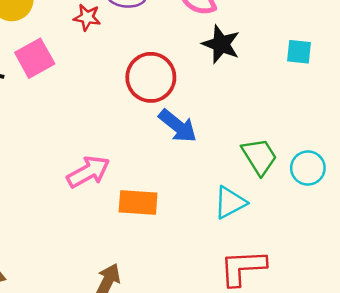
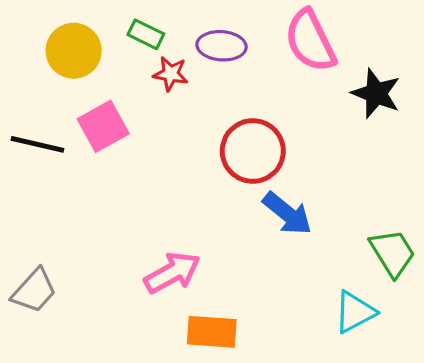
black star: (221, 44) -> (376, 93), moved
orange rectangle: (138, 202) -> (212, 332), moved

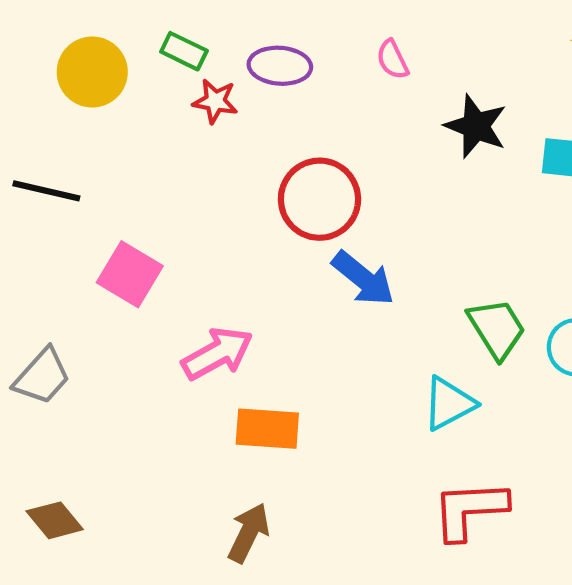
pink semicircle: (310, 41) -> (392, 59), size x0.5
pink square: (103, 126) -> (130, 274), moved, turned -30

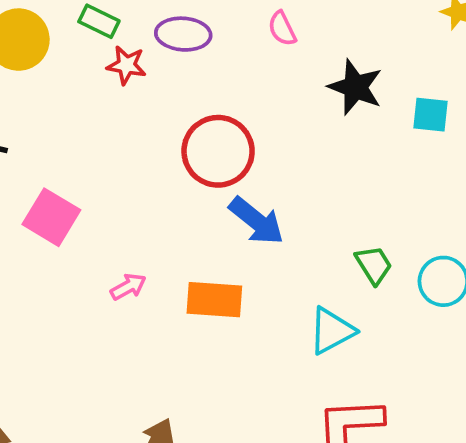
green trapezoid: (497, 328) -> (374, 265), size x0.7
pink arrow: (217, 353) -> (128, 287), size x0.6
orange rectangle: (267, 429) -> (214, 300), moved

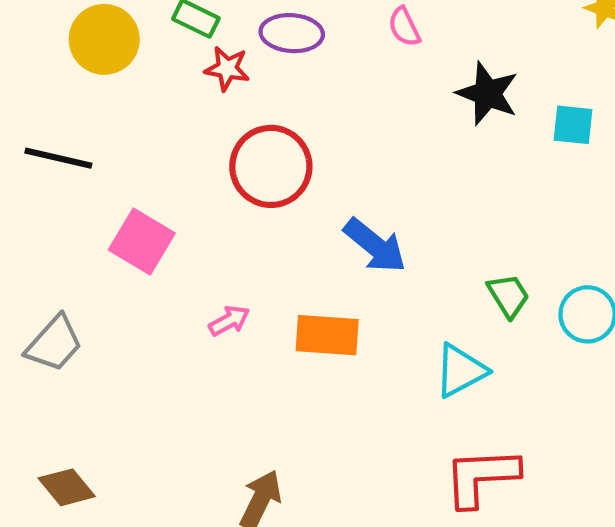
red circle: (218, 151) -> (271, 166), moved

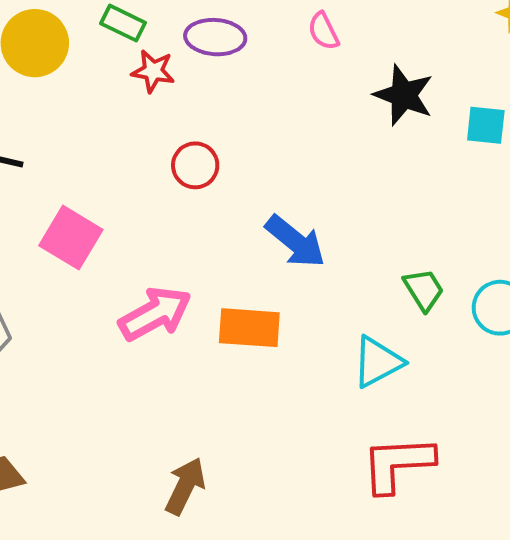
red circle: (271, 166) -> (195, 165), size x0.6
pink arrow: (229, 321) -> (155, 314), size x1.8

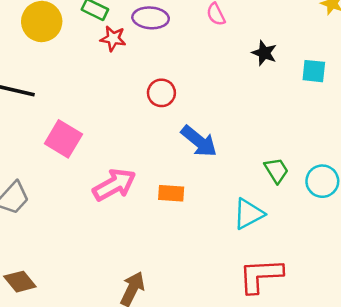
black star: (404, 95) -> (264, 53), size x0.7
red circle: (195, 165) -> (161, 93), moved
orange rectangle: (249, 328) -> (171, 193), size x0.7

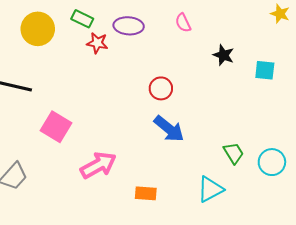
red circle: (161, 93) -> (161, 88), moved
orange rectangle: (171, 193) -> (146, 193), moved

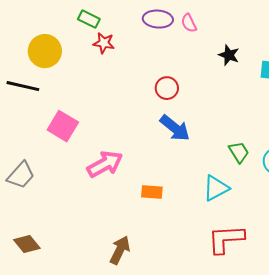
purple ellipse: (129, 26) -> (158, 19), moved
yellow circle: (38, 29) -> (45, 51), moved

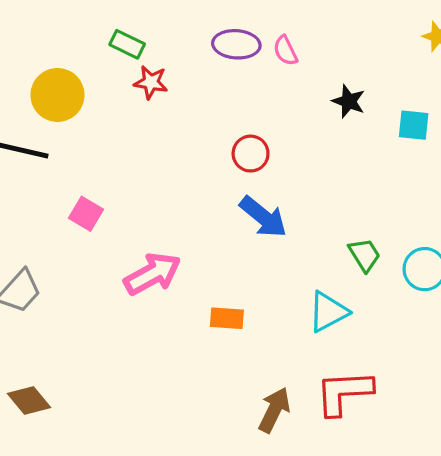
pink square: (63, 126) -> (86, 214), size x0.7
brown arrow: (120, 250) -> (274, 410), moved

